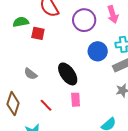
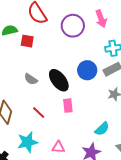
blue circle: (98, 51) -> (87, 70), moved
gray semicircle: (31, 74) -> (31, 79), moved

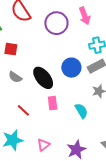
red square: (27, 41) -> (11, 49), moved
cyan semicircle: (102, 129) -> (81, 111), moved, turned -77
pink triangle: (58, 147) -> (44, 145), turned -40

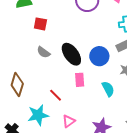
blue circle: (71, 68) -> (99, 56), moved
red line: (23, 110) -> (56, 95), moved

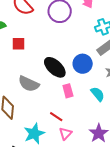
gray semicircle: (43, 52) -> (29, 84), moved, size x1.5
red line: (56, 95) -> (56, 117), moved

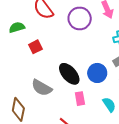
red square: (18, 44) -> (35, 47), turned -32

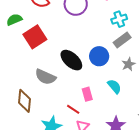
red square: (35, 47) -> (35, 37), size x1.6
pink rectangle: (80, 99) -> (87, 94), moved

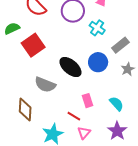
cyan cross: (119, 19) -> (97, 28), moved, turned -35
cyan semicircle: (114, 86) -> (116, 104), moved

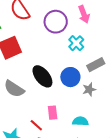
gray star: (128, 69) -> (89, 89), moved
cyan semicircle: (116, 104) -> (80, 121), turned -56

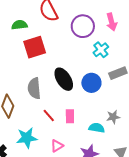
gray semicircle: (14, 89) -> (34, 88), turned 45
gray star: (89, 89) -> (113, 117), moved
red line: (36, 125) -> (49, 116), moved

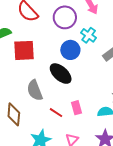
red square: (35, 47) -> (24, 50), turned 30
blue circle: (91, 83) -> (70, 50), moved

